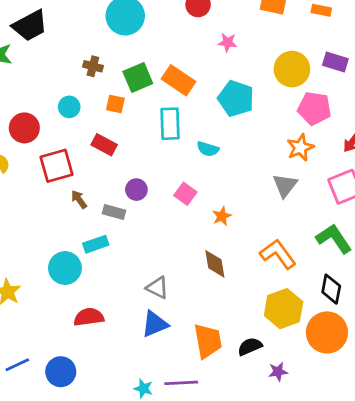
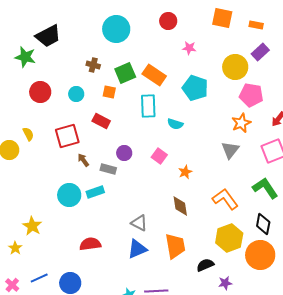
purple rectangle: (335, 62) -> (260, 52), moved, turned -60
red circle: (24, 128) -> (40, 92), moved
cyan circle: (65, 268) -> (69, 195), moved
orange trapezoid: (208, 341) -> (175, 246), moved

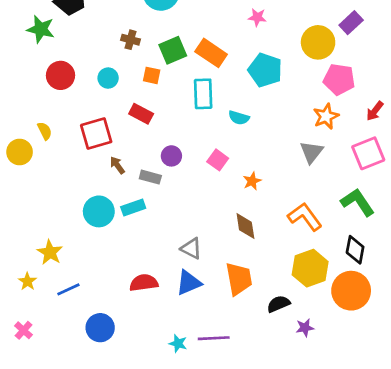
red semicircle: (90, 244) -> (144, 283), moved
blue line: (39, 278) -> (68, 289), moved

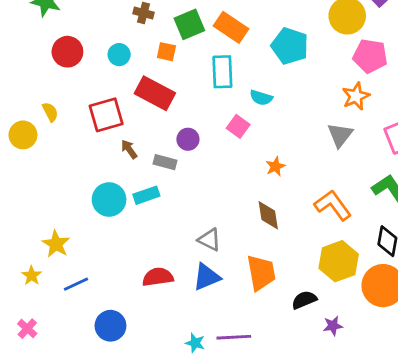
red rectangle: (141, 114) -> (155, 93), size x1.5
pink square: (218, 160) -> (238, 126), moved

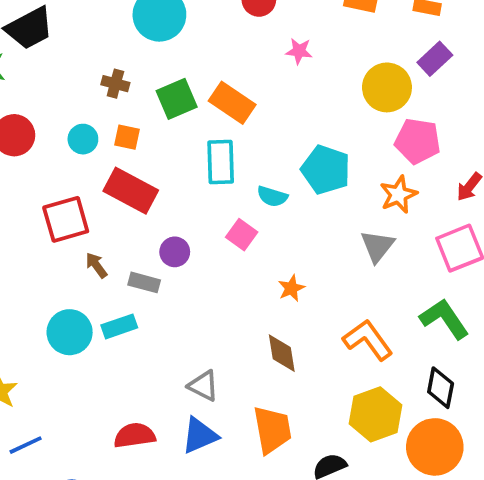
cyan pentagon: (290, 46) -> (326, 170), moved
orange square: (166, 52) -> (127, 137), moved

